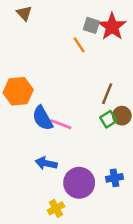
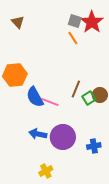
brown triangle: (24, 13) -> (18, 22), moved
orange line: (79, 45) -> (73, 38), moved
brown line: (107, 94) -> (76, 89), moved
purple circle: (79, 183) -> (63, 137), moved

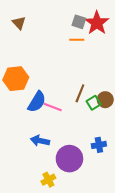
orange line: (73, 38) -> (77, 40), turned -56
blue semicircle: (35, 97) -> (37, 102), turned -120
purple circle: (63, 137) -> (69, 159), moved
blue cross: (94, 146) -> (99, 145), moved

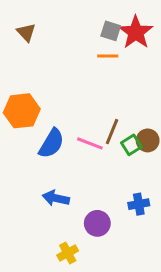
pink line: (53, 107) -> (90, 143), moved
purple circle: (69, 159) -> (97, 223), size x0.7

